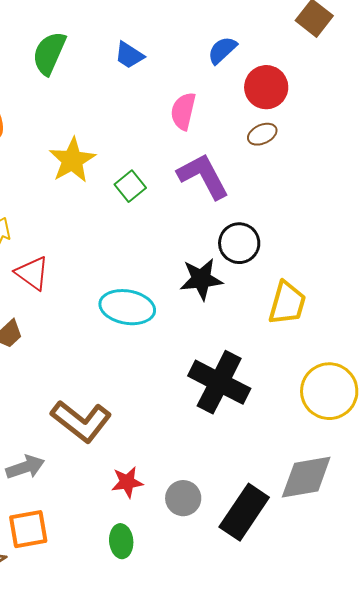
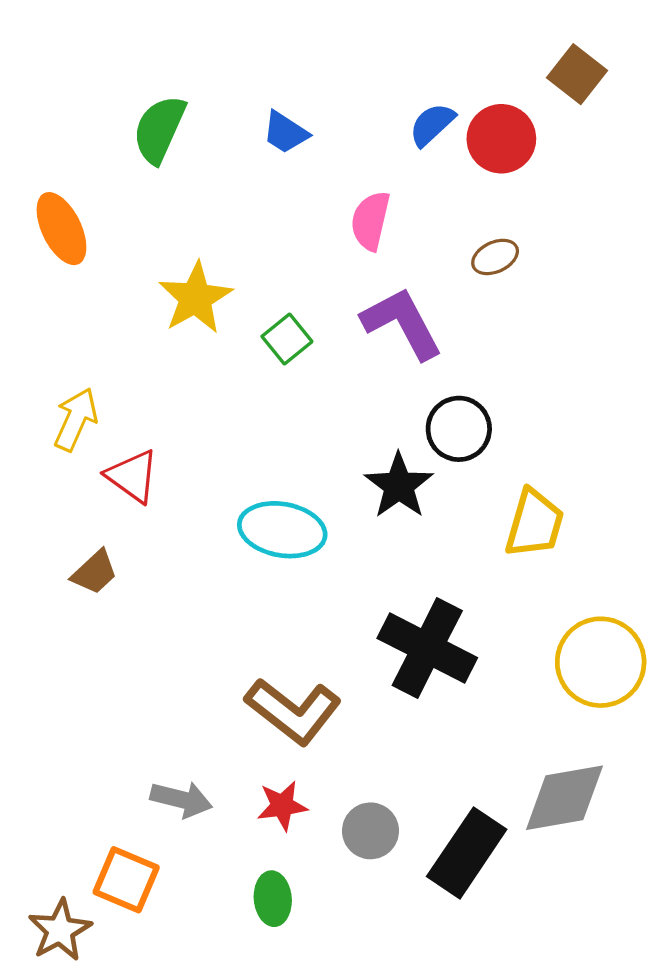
red circle: (266, 87) -> (501, 139), moved
black star: (201, 279) -> (399, 486), turned -30
brown L-shape: (81, 421) -> (293, 711), moved
gray arrow: (25, 467) -> (181, 799), moved, turned 33
orange square: (28, 529) -> (126, 880), turned 33

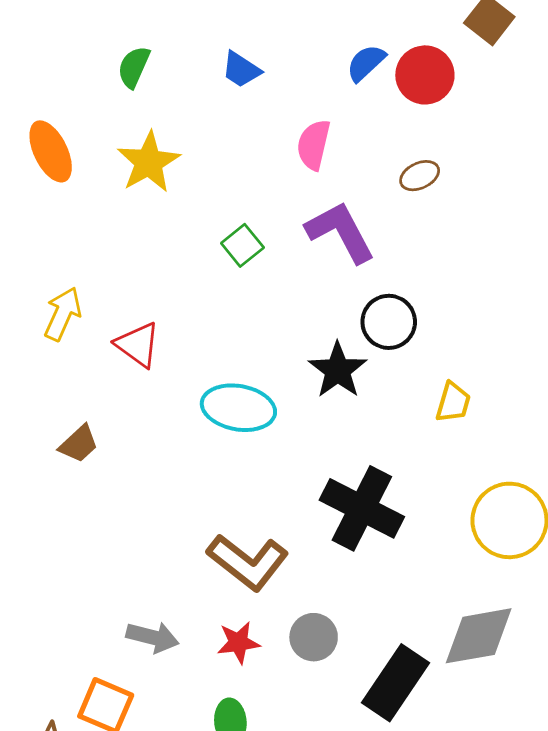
green semicircle: (159, 129) -> (134, 67), size x0.7
yellow star: (195, 298) -> (149, 162), moved
red triangle: (132, 476) -> (138, 345), moved
yellow trapezoid: (534, 523) -> (453, 402), size x0.7
gray circle: (371, 831) -> (314, 637), moved

